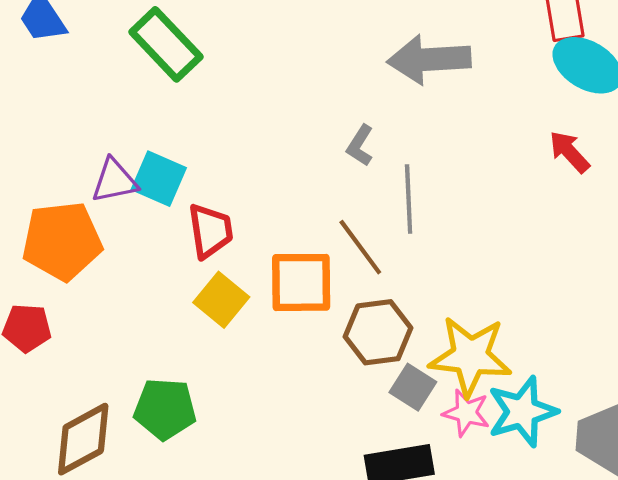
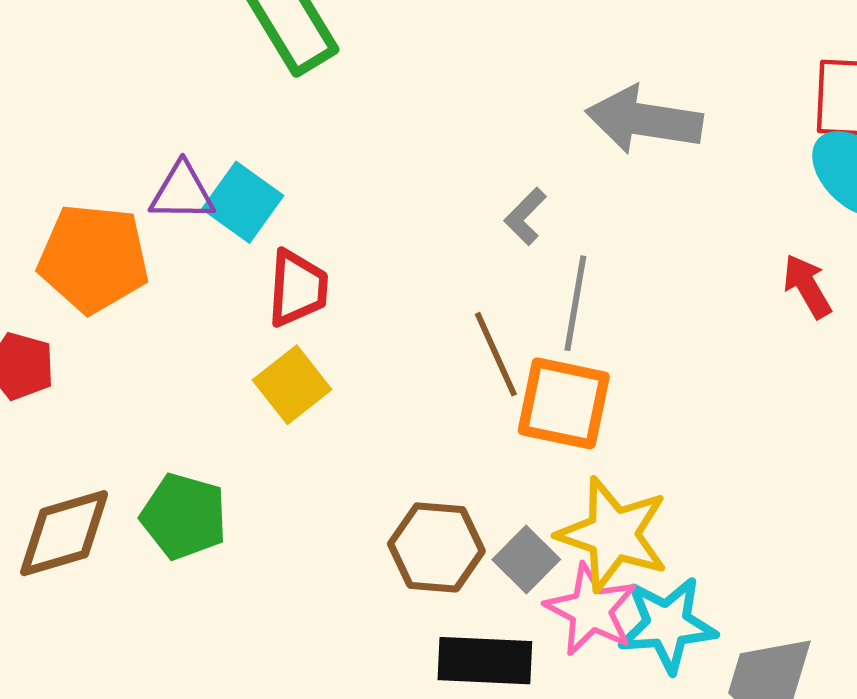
orange square: (301, 282) -> (564, 403), moved
brown hexagon: (378, 332) -> (436, 547), moved
pink star: (466, 413) -> (591, 610), size x1.4

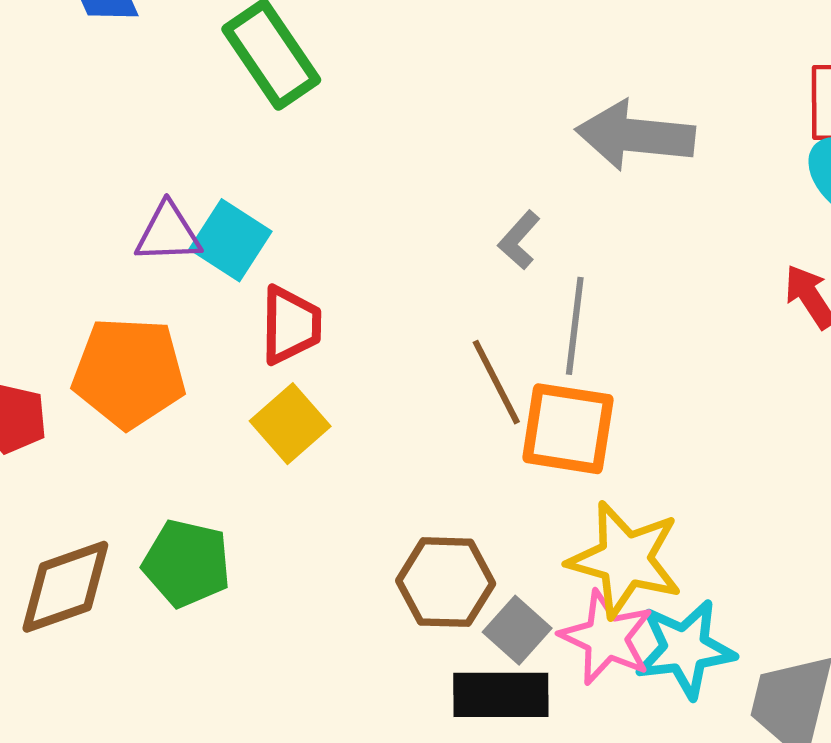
orange pentagon: (93, 258) -> (129, 373), moved
gray square: (526, 559) -> (517, 630), moved

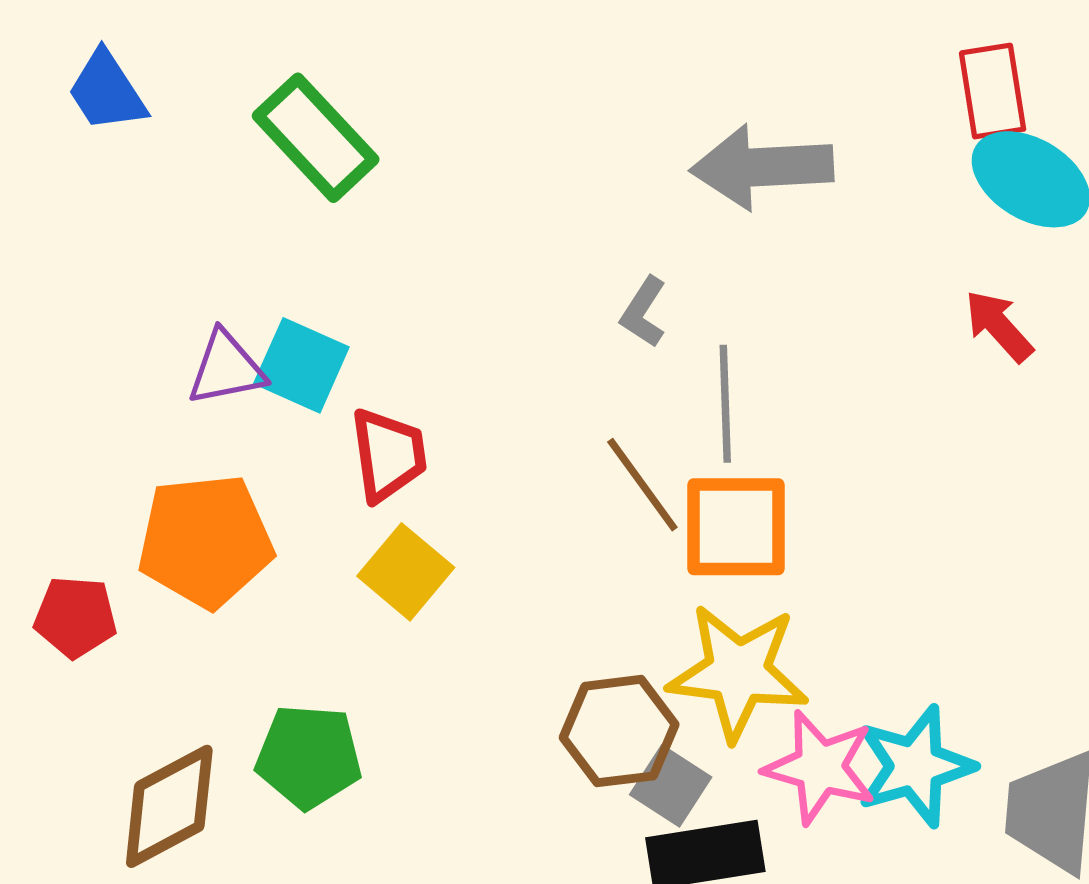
yellow star: (625, 560) -> (738, 672), moved
gray square: (517, 630) -> (671, 786), moved

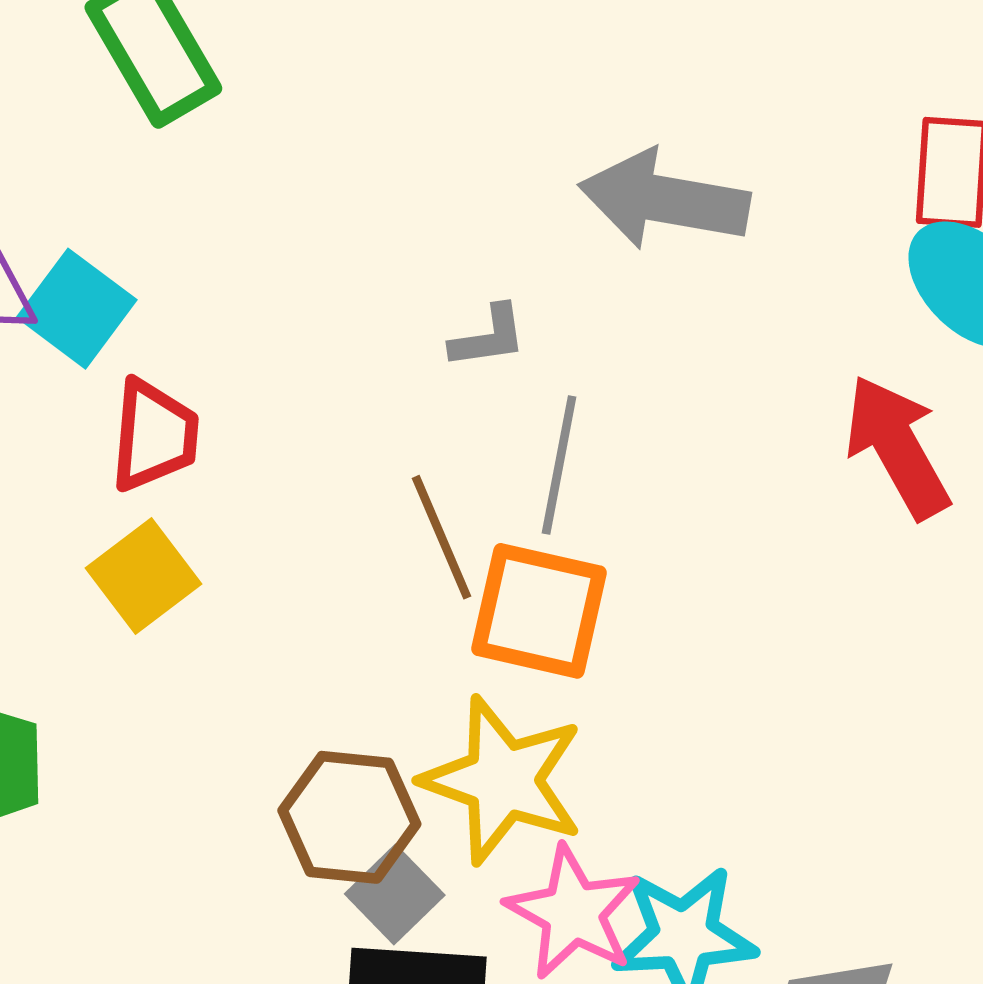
gray L-shape: (644, 312) -> (488, 337), turned -144
red arrow: (999, 326) -> (897, 447), size x1.5

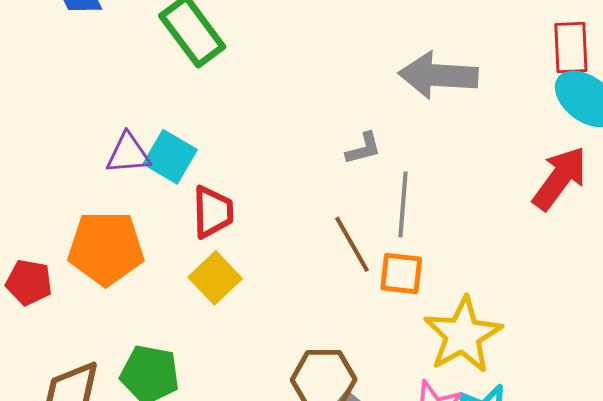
red arrow: (897, 447) -> (560, 178), turned 72
orange square: (539, 611) -> (401, 273), size x0.7
yellow star: (503, 780) -> (463, 335), moved, turned 30

